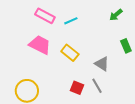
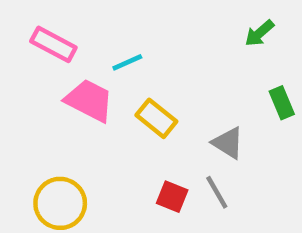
pink rectangle: (45, 16) -> (53, 44), moved
cyan line: (71, 21) -> (127, 62), moved

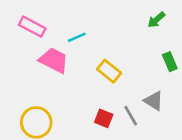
yellow rectangle: (156, 118) -> (109, 71), moved
gray triangle: (228, 143) -> (154, 101), moved

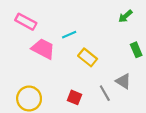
cyan line: (77, 37) -> (69, 35), moved
red square: (104, 118) -> (75, 97), moved

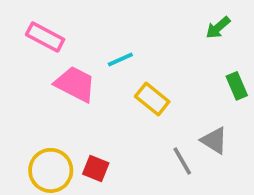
red square: (75, 97) -> (96, 169), moved

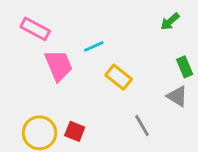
pink trapezoid: (75, 84) -> (59, 65), turned 40
gray triangle: (214, 140) -> (177, 96), moved

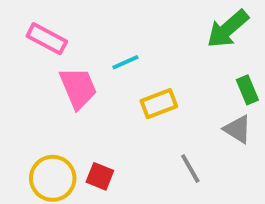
green arrow: (170, 22) -> (228, 29), size x1.6
yellow rectangle: (119, 77) -> (159, 104), turned -60

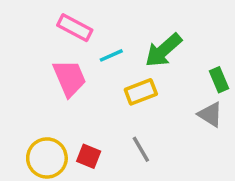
green arrow: (228, 29) -> (163, 50), moved
pink rectangle: (47, 39) -> (75, 28), moved
gray line: (190, 168) -> (141, 149), moved

